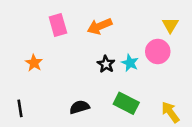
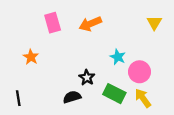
pink circle: (158, 51) -> (139, 72), moved
black star: (106, 64) -> (87, 78), moved
yellow arrow: (170, 112) -> (143, 98), moved

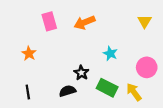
pink circle: (139, 72) -> (147, 67), moved
black line: (18, 98) -> (28, 92), moved

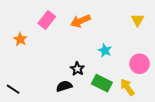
pink rectangle: (49, 21) -> (47, 20), turned 54
orange star: (29, 53) -> (20, 39), moved
black line: (28, 92) -> (13, 89), moved, turned -48

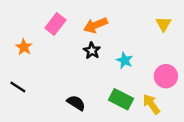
black star: (77, 69) -> (92, 51), moved
black semicircle: (64, 86) -> (76, 103), turned 49
black line: (13, 89) -> (18, 87), moved

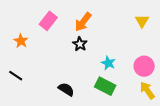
orange arrow: (95, 25) -> (83, 22), turned -30
cyan star: (125, 60) -> (108, 63), moved
yellow arrow: (151, 104) -> (147, 90), moved

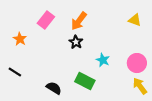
yellow triangle: (142, 21) -> (135, 20), turned -40
green rectangle: (105, 86) -> (85, 81), moved
black semicircle: (66, 89) -> (54, 88), moved

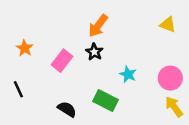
pink rectangle: (46, 20) -> (62, 61), moved
black line: (15, 72) -> (18, 89), turned 32

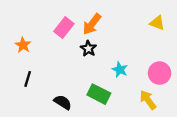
pink rectangle: (62, 61) -> (64, 28), moved
black line: (18, 89) -> (28, 79), moved, turned 42
yellow arrow: (174, 107) -> (148, 100), moved

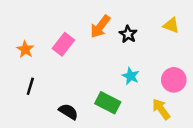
pink rectangle: (64, 28) -> (63, 44), moved
black star: (88, 49) -> (128, 34), moved

